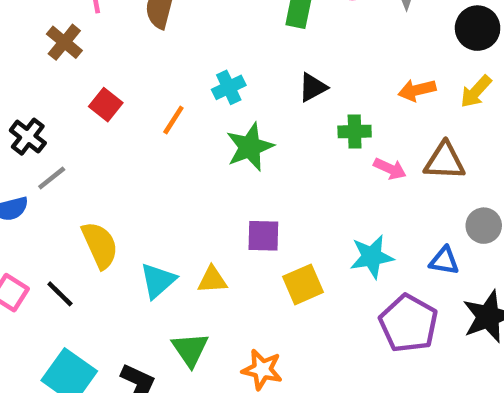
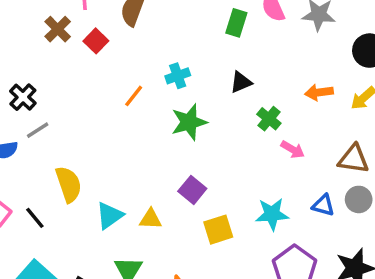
red square: (106, 105) -> (96, 41), moved
green cross: (355, 131) -> (269, 119), turned 35
brown triangle: (445, 161) -> (354, 159), moved
purple square: (263, 236) -> (192, 190), turned 32
blue triangle: (444, 261) -> (323, 205), moved

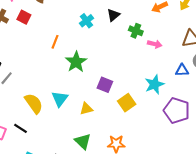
cyan cross: (178, 76) -> (87, 21), moved
green star: (189, 122) -> (76, 62), moved
cyan triangle: (109, 215) -> (60, 99), moved

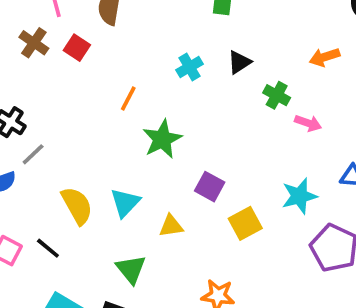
green triangle: (83, 141) -> (131, 269), moved

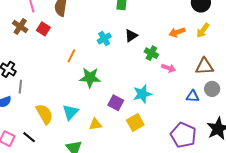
green star: (162, 139) -> (90, 78), turned 30
gray line: (33, 154) -> (20, 87), turned -40
cyan star: (299, 196) -> (142, 94), moved

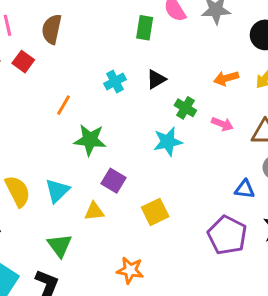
pink arrow: (168, 68) -> (222, 124), moved
cyan star: (142, 94) -> (168, 142), moved
blue triangle: (193, 96) -> (245, 189), moved
purple square: (116, 103) -> (113, 181), moved

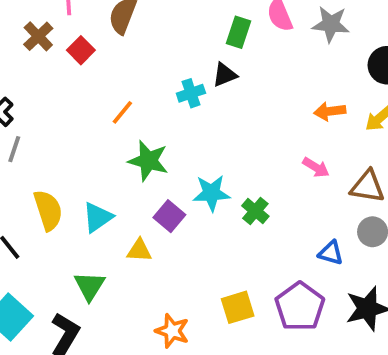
black triangle: (156, 79) -> (225, 75), moved
green cross: (185, 108) -> (255, 211), moved
cyan star: (168, 142) -> (211, 193), moved
yellow square: (155, 212) -> (238, 307), moved

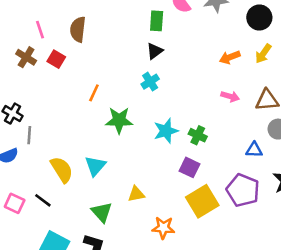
cyan cross: (191, 93) -> (150, 82), moved
purple square: (169, 216) -> (189, 167), moved
yellow triangle: (139, 250) -> (136, 194), moved
yellow square: (238, 307) -> (202, 201), size x1.4

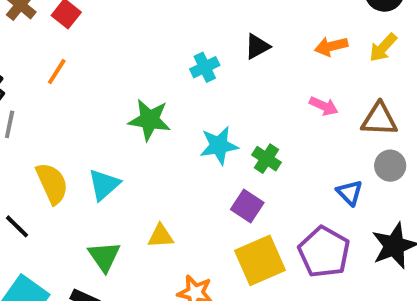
black triangle: (155, 51) -> (257, 46), moved
orange line: (94, 93) -> (57, 72), moved
blue triangle: (254, 150) -> (350, 193), turned 36

